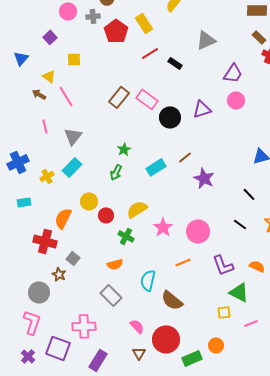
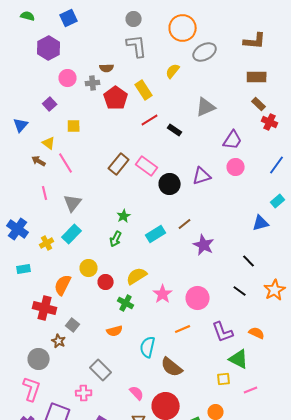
blue cross: (18, 162) -> (18, 229), turned -30
gray rectangle: (111, 295) -> (101, 370), moved
pink cross: (84, 326) -> (84, 393), size x0.7

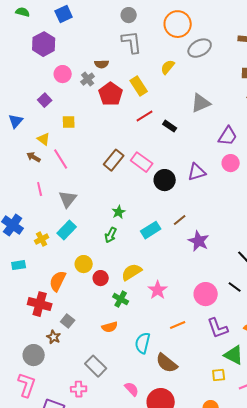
gray cross: (93, 83) -> (88, 79), turned -32
pink circle: (198, 298) -> (206, 294), moved

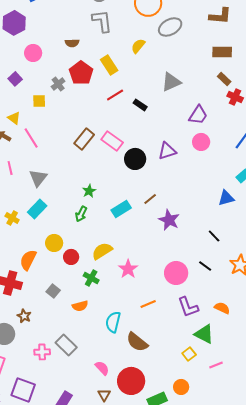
gray cross: (88, 79) -> (58, 84), moved
yellow cross: (42, 239) -> (12, 218), turned -32
gray square: (68, 321) -> (53, 291), moved
yellow square: (219, 375) -> (189, 354), turned -32
pink cross: (79, 389) -> (42, 352), moved

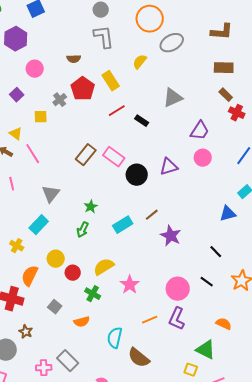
gray triangle: (38, 178) -> (51, 194), moved
yellow cross: (12, 218) -> (17, 246), moved
purple L-shape: (188, 307) -> (177, 319), moved, turned 45
yellow square: (189, 354) -> (191, 370), turned -32

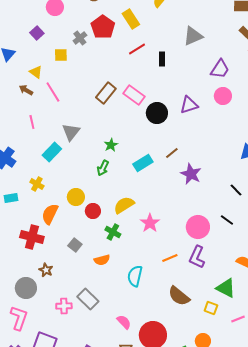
black rectangle: (142, 121) -> (162, 59), turned 56
cyan rectangle: (39, 225) -> (52, 152), moved
brown semicircle: (139, 358) -> (179, 296), moved

